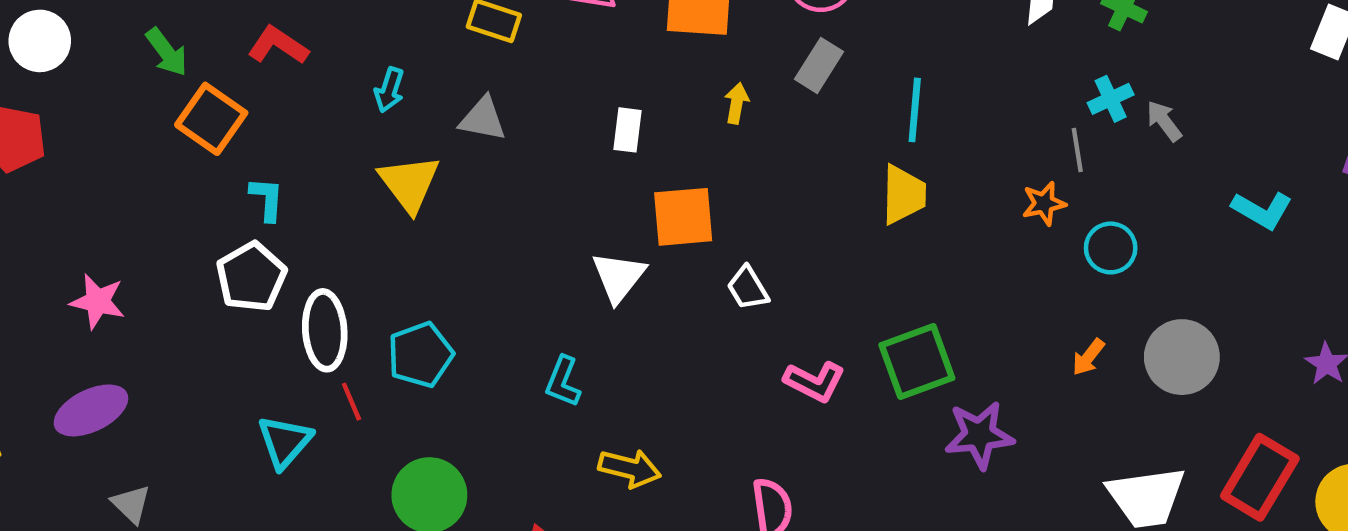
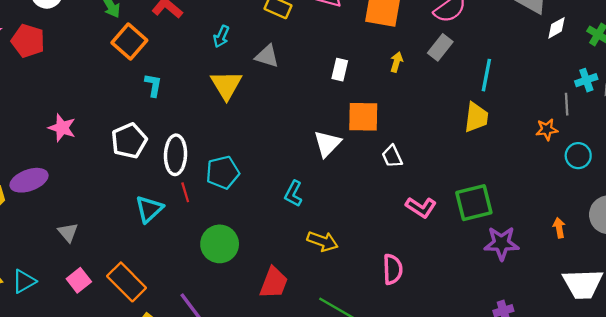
white pentagon: (251, 277) -> (129, 141), moved
orange arrow: (1088, 357) -> (559, 228), moved, turned 126
purple ellipse: (91, 410) -> (29, 180), moved

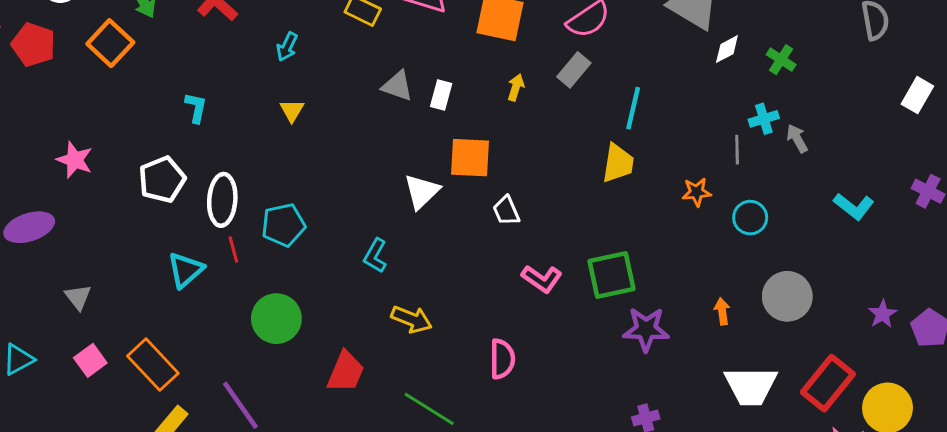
orange square: (129, 41) -> (110, 43), moved
gray triangle: (267, 56) -> (397, 86), moved
yellow triangle: (226, 85) -> (292, 110), size x0.6
orange star: (547, 129) -> (697, 192), moved

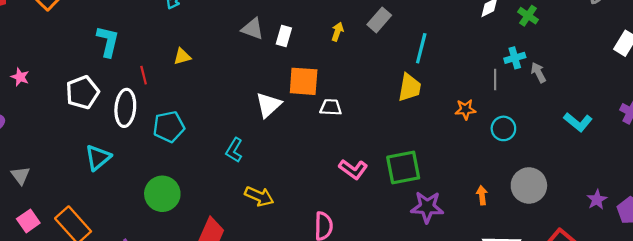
cyan L-shape: (196, 108) -> (108, 41), size x1.4
yellow triangle: (292, 110) -> (182, 56), moved, turned 42
pink star: (75, 160) -> (20, 77), size x0.7
white trapezoid: (506, 211) -> (331, 107), moved, turned 115
red line: (233, 250) -> (144, 75), moved

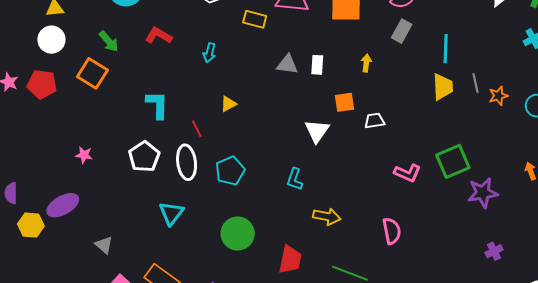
yellow arrow: (337, 32) -> (366, 63), moved
gray line: (495, 80) -> (476, 83), moved
orange square: (304, 81) -> (344, 102), size x0.7

